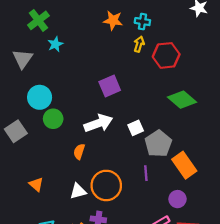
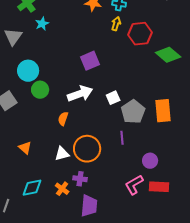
green diamond: (182, 100) -> (168, 55), moved
orange rectangle: (184, 165) -> (163, 111), moved, turned 30

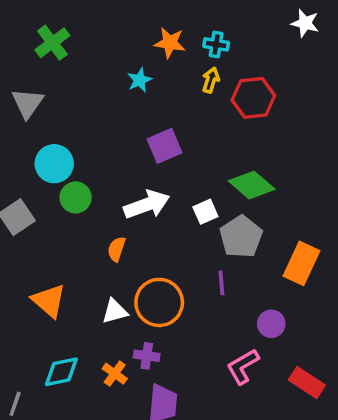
cyan star: (42, 24) -> (140, 80), moved
green diamond: (168, 55) -> (252, 185), moved
orange rectangle: (163, 111) -> (301, 263), moved, turned 30
orange triangle: (25, 148) -> (49, 301), size x1.5
red rectangle: (159, 187) -> (307, 382), moved, turned 30

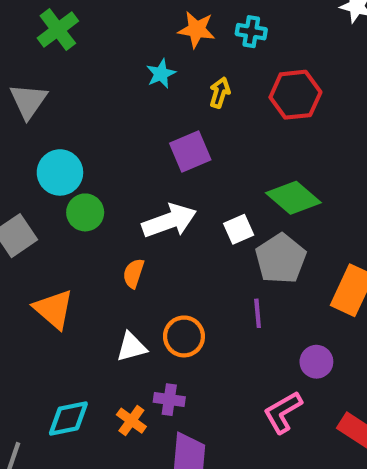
yellow arrow: (211, 80) -> (220, 93), moved
orange triangle: (49, 301) -> (54, 309), moved
orange circle: (159, 302) -> (184, 336), size x0.7

